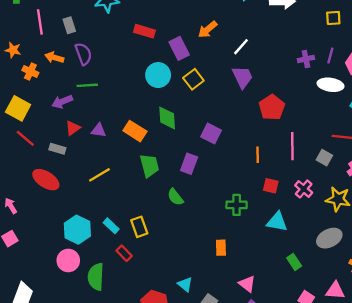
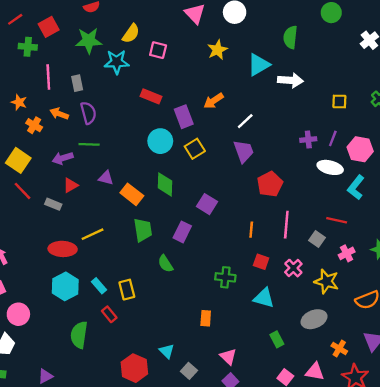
purple triangle: (99, 130) -> (106, 178), moved
red ellipse: (46, 180) -> (63, 249), moved, turned -36
pink circle: (68, 260) -> (18, 314), moved

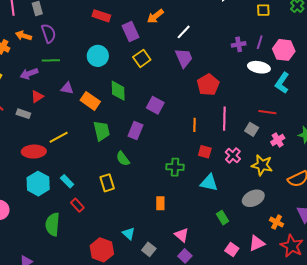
cyan circle: (160, 141) -> (98, 56), moved
yellow rectangle: (127, 290) -> (107, 183), moved
pink triangle: (315, 372) -> (257, 243), turned -30

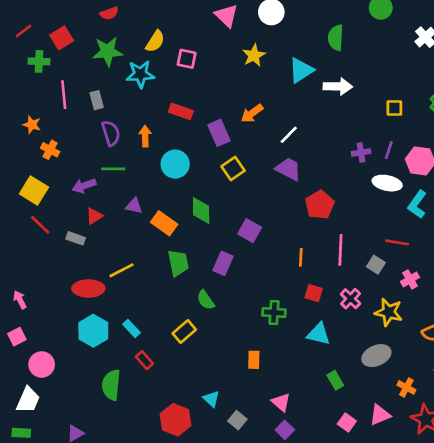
orange arrow: (24, 36) -> (145, 136), moved, turned 70
purple trapezoid: (184, 58) -> (288, 169), turned -40
yellow rectangle: (107, 183) -> (184, 331), turned 66

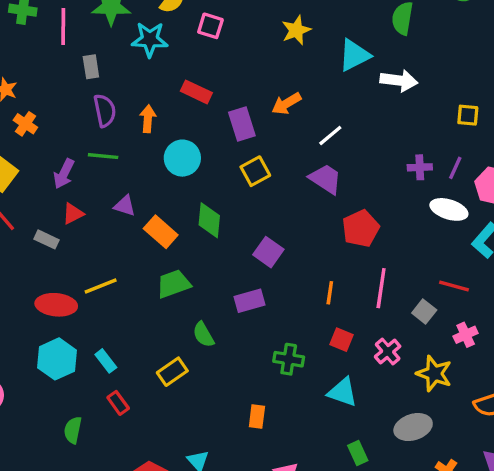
pink line: (64, 95) -> (63, 26), moved
purple arrow: (84, 186) -> (64, 174), turned -50
green trapezoid: (178, 263) -> (174, 284), turned -104
purple rectangle: (223, 263) -> (249, 301), moved, turned 45
green semicircle: (111, 385) -> (73, 430), size x0.7

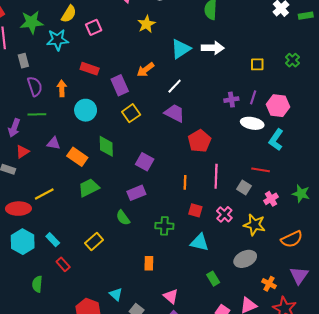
pink square: (210, 26) -> (94, 27), turned -35
cyan triangle: (354, 55) -> (181, 49), moved
green semicircle: (203, 335) -> (123, 218), moved

